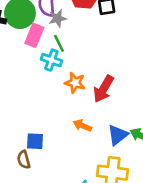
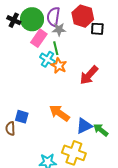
orange star: (75, 83) -> (59, 66), moved
red arrow: (104, 89) -> (89, 75), moved
orange arrow: (82, 126) -> (59, 113), size x1.5

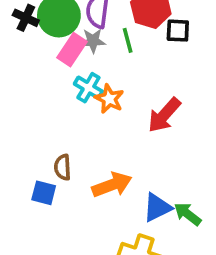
gray star: (59, 29) -> (93, 41), moved
green line: (56, 48) -> (128, 40), moved
orange arrow: (59, 113) -> (112, 185), turned 125
brown semicircle: (10, 128) -> (63, 167), moved

